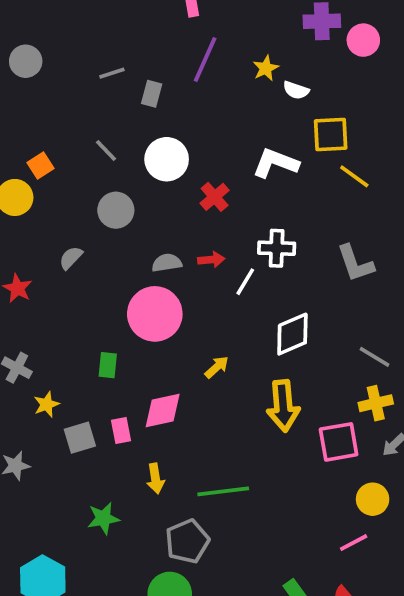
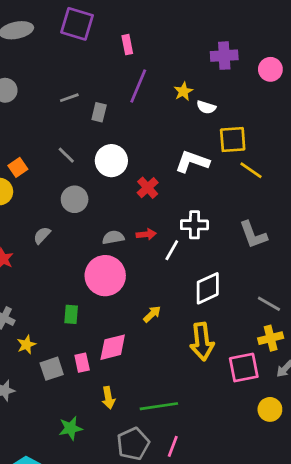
pink circle: (363, 40) -> (270, 69), moved
pink line: (354, 543) -> (173, 446), moved, turned -40

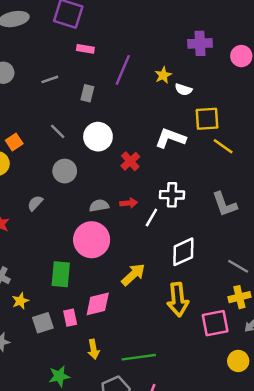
pink rectangle: (127, 45) -> (85, 49), moved, turned -70
gray line: (69, 98) -> (50, 79), moved
green rectangle: (71, 314) -> (61, 274), size x1.5
yellow arrow: (152, 314) -> (133, 275), size x1.5

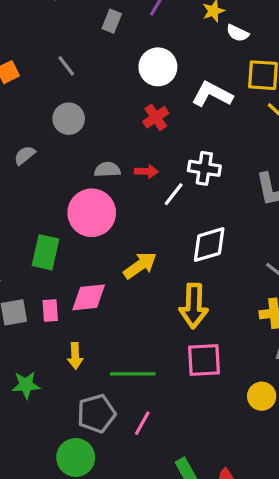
white circle: (98, 137) -> (158, 67), moved
pink square: (215, 323) -> (204, 360), moved

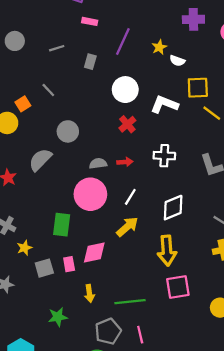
gray line: (66, 66) -> (48, 90), moved
gray semicircle: (25, 155) -> (40, 160), size x1.6
white line: (174, 194) -> (130, 197), moved
pink line: (142, 423) -> (140, 335), turned -36

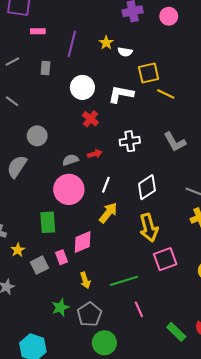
gray pentagon: (108, 331) -> (89, 314), moved

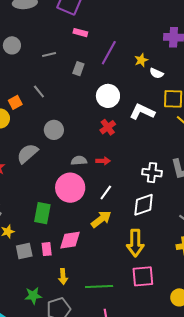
white cross: (130, 141) -> (152, 173), moved

